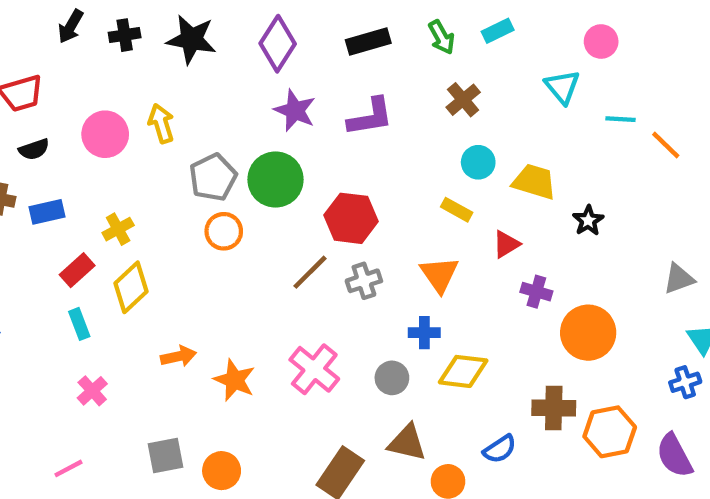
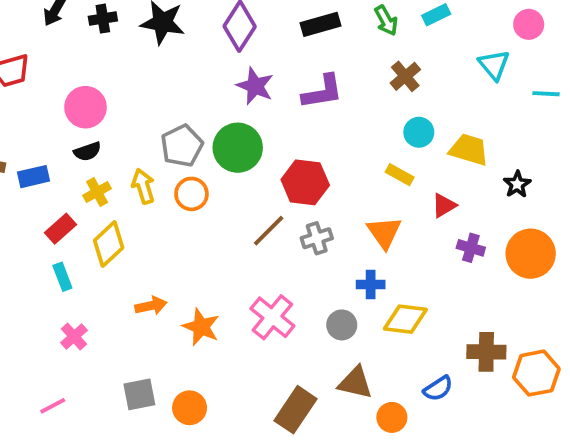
yellow arrow: (161, 123) -> (143, 186), moved
black semicircle: (34, 149) -> (87, 152), moved
orange circle: (588, 333) -> (531, 254), moved

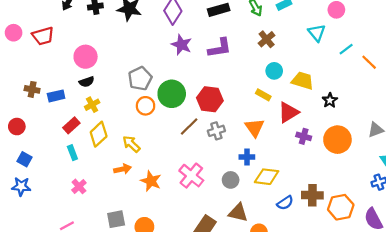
cyan line: (546, 94) -> (346, 49), turned -40
green circle: (238, 148) -> (172, 94), moved
yellow arrow: (143, 186) -> (131, 144), moved, turned -30
red triangle: (444, 205) -> (288, 112), size x1.5
blue semicircle: (438, 389) -> (285, 203), moved

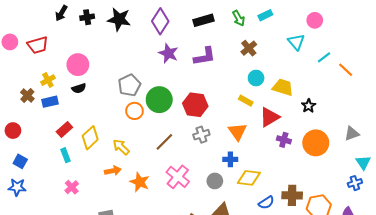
brown cross: (32, 89) -> (27, 96), turned 32
yellow cross: (92, 105) -> (48, 80), moved
brown line: (189, 127) -> (164, 142), moved

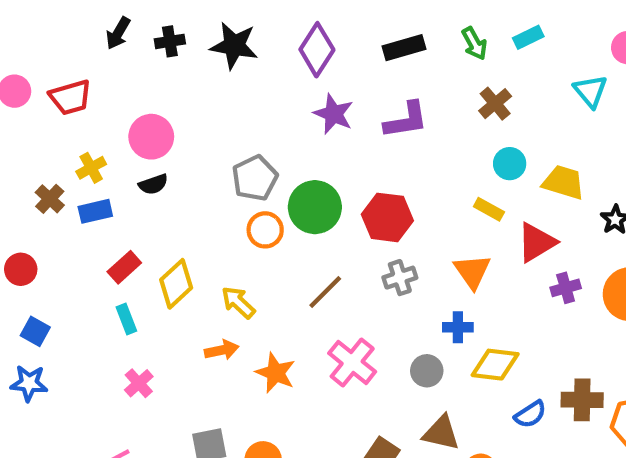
purple cross: (284, 140) -> (566, 288), turned -32

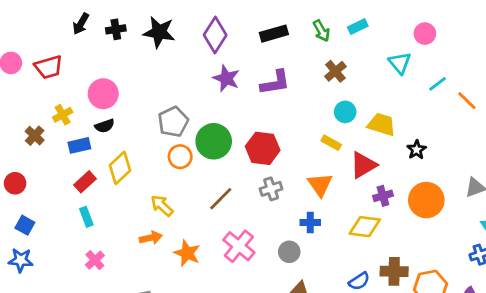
blue rectangle: (95, 211) -> (79, 145), moved
yellow diamond: (176, 284) -> (120, 168), moved
yellow diamond: (495, 365) -> (365, 227), moved

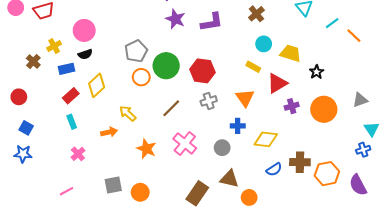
yellow diamond: (365, 227) -> (266, 139), moved
orange arrow: (151, 238) -> (109, 132), moved

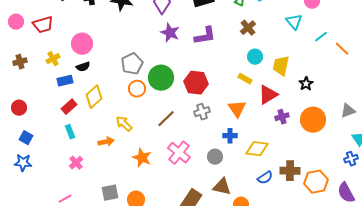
yellow trapezoid: (291, 53) -> (281, 66), turned -95
brown cross: (33, 62) -> (20, 62), moved, turned 32

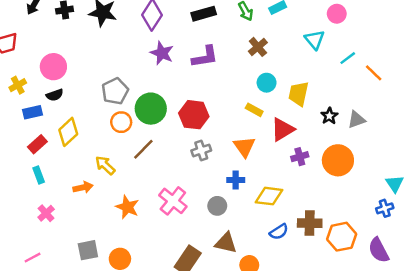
gray triangle: (348, 111) -> (356, 120), moved
brown line: (166, 119) -> (143, 149), moved

